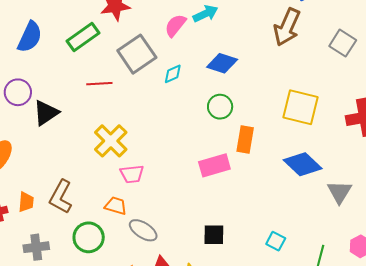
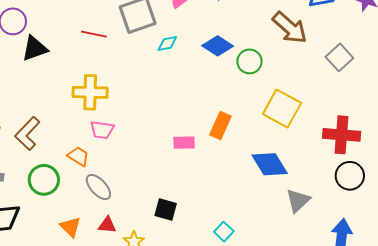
brown arrow: (287, 27) -> (290, 28), turned -87
green circle: (220, 107) -> (249, 61), moved
yellow cross: (111, 141) -> (90, 92), turned 32
pink rectangle: (214, 165) -> (184, 143), size x0.7

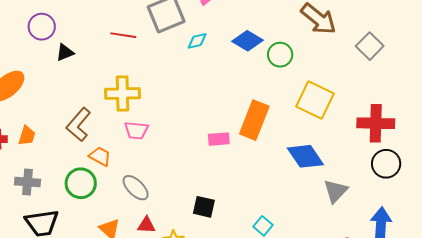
black triangle: (35, 48) -> (65, 53), size x0.7
orange rectangle: (220, 126) -> (254, 120), size x1.4
brown L-shape: (27, 133) -> (79, 125), moved
orange trapezoid: (78, 156) -> (100, 156), moved

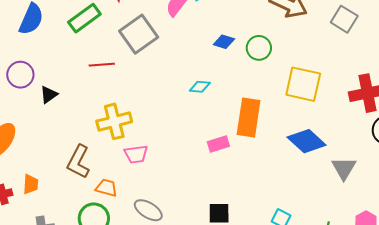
cyan diamond: (197, 41) -> (200, 87), moved, turned 30
blue diamond: (247, 41) -> (224, 42), size x0.7

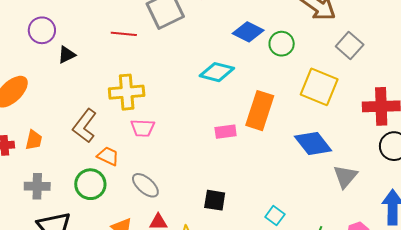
gray square: (344, 19) -> (350, 45), moved
blue diamond: (224, 42) -> (248, 32), size x1.4
cyan diamond: (200, 87) -> (217, 72), size x1.6

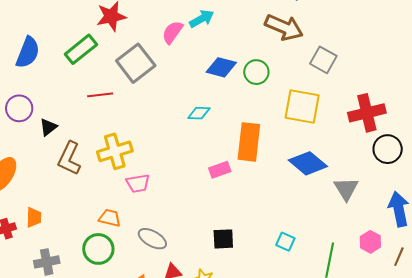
cyan diamond: (217, 72) -> (199, 113), size x0.7
brown L-shape: (85, 126) -> (69, 158), moved

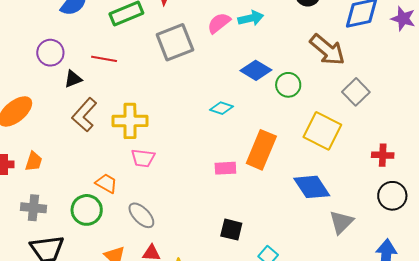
red line: (100, 95) -> (104, 59), moved
red cross: (367, 113) -> (383, 155), size x0.6
black square: (223, 239) -> (231, 230), moved

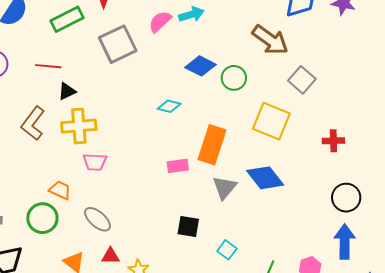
black triangle: (73, 79) -> (67, 91), moved
black circle: (392, 196) -> (346, 198), moved
gray triangle: (341, 222) -> (225, 188), moved

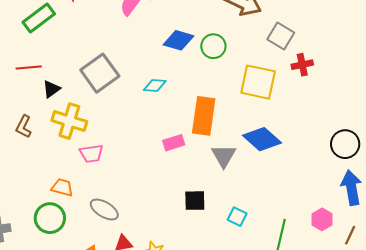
gray square: (118, 44) -> (100, 73), moved
brown L-shape: (33, 123) -> (24, 127), size x0.7
yellow cross: (79, 126) -> (69, 121), turned 32
red cross: (333, 141) -> (302, 65), moved

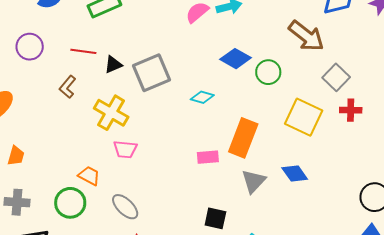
black triangle: (51, 89) -> (113, 65), moved
brown L-shape: (24, 127) -> (68, 87), moved
blue diamond: (262, 139) -> (295, 174), size x0.7

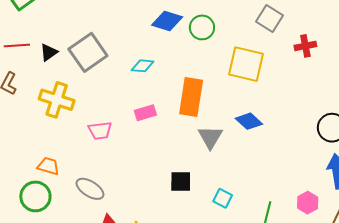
red cross: (351, 110) -> (305, 46), moved
pink trapezoid: (125, 149) -> (100, 131), moved
pink rectangle: (208, 157) -> (145, 113), moved

